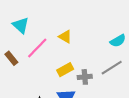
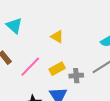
pink line: (37, 48) -> (30, 67), moved

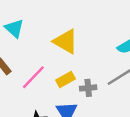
yellow triangle: (57, 37) -> (66, 41), size x1.6

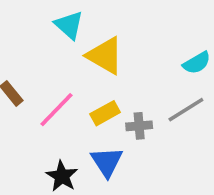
cyan triangle: (14, 28) -> (69, 25), moved

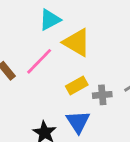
cyan triangle: (69, 25) -> (50, 20), turned 50
pink line: (56, 110) -> (39, 61), moved

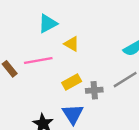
yellow triangle: (77, 42) -> (72, 44), size x0.6
pink line: (39, 61) -> (38, 60), turned 36

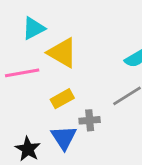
yellow triangle: (72, 44) -> (62, 53), size x1.6
gray cross: (94, 90) -> (90, 120), moved

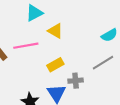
yellow triangle: (62, 53) -> (55, 31), size x0.7

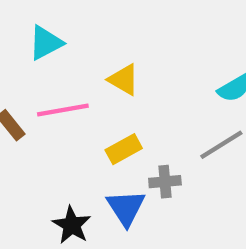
cyan triangle: (34, 13) -> (46, 43), moved

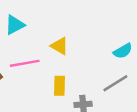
yellow rectangle: (124, 149) -> (59, 86), turned -60

